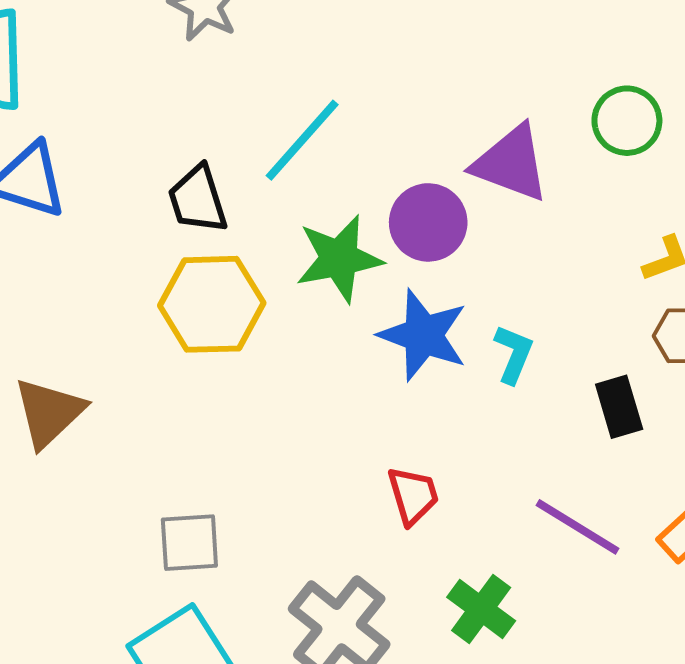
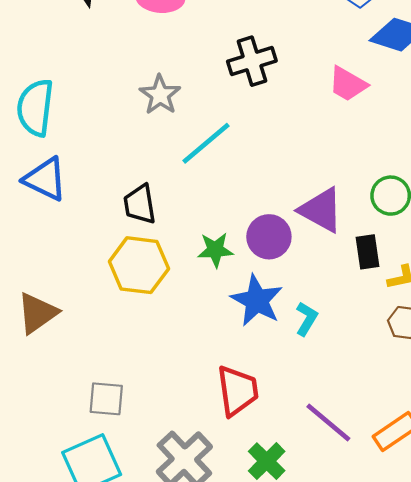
cyan line: (302, 140) -> (206, 143), moved
green star: (339, 259) -> (215, 250), size x0.7
black rectangle: (619, 407) -> (367, 252), moved
red trapezoid: (413, 495) -> (237, 391), size x1.5

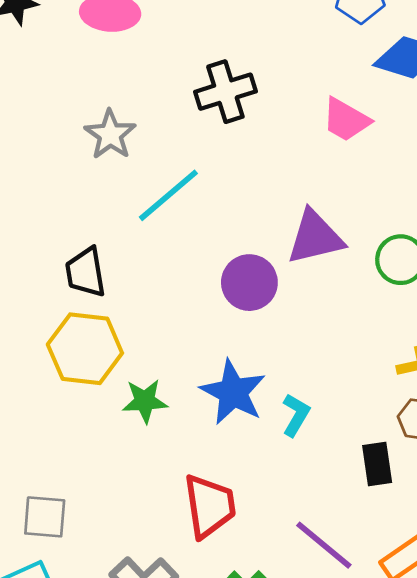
purple triangle: (321, 210) -> (315, 237), moved, turned -42
purple circle: (269, 237) -> (249, 283), moved
green star: (215, 250) -> (145, 401), moved
black rectangle: (367, 252) -> (377, 464), moved

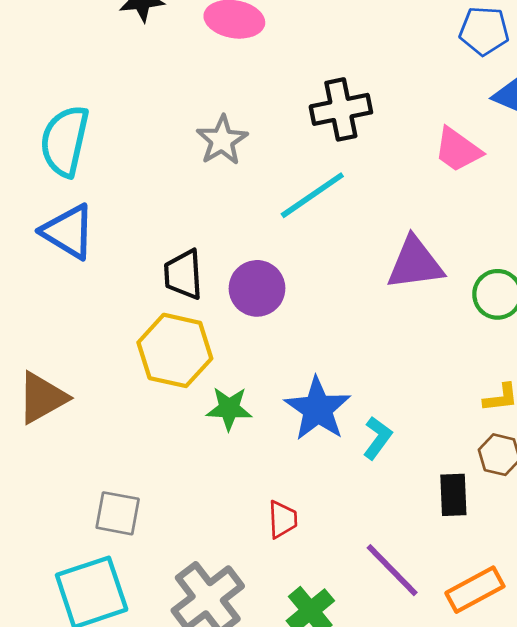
cyan line: (168, 195) -> (312, 195), moved
purple circle: (249, 283) -> (257, 288), moved
red trapezoid: (209, 506) -> (282, 519), size x0.6

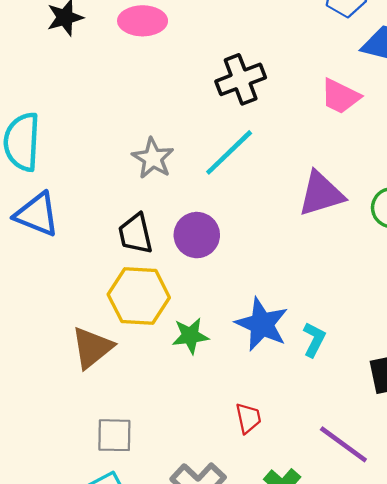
gray star: (222, 140) -> (153, 158), moved
brown triangle: (42, 398) -> (92, 348), moved

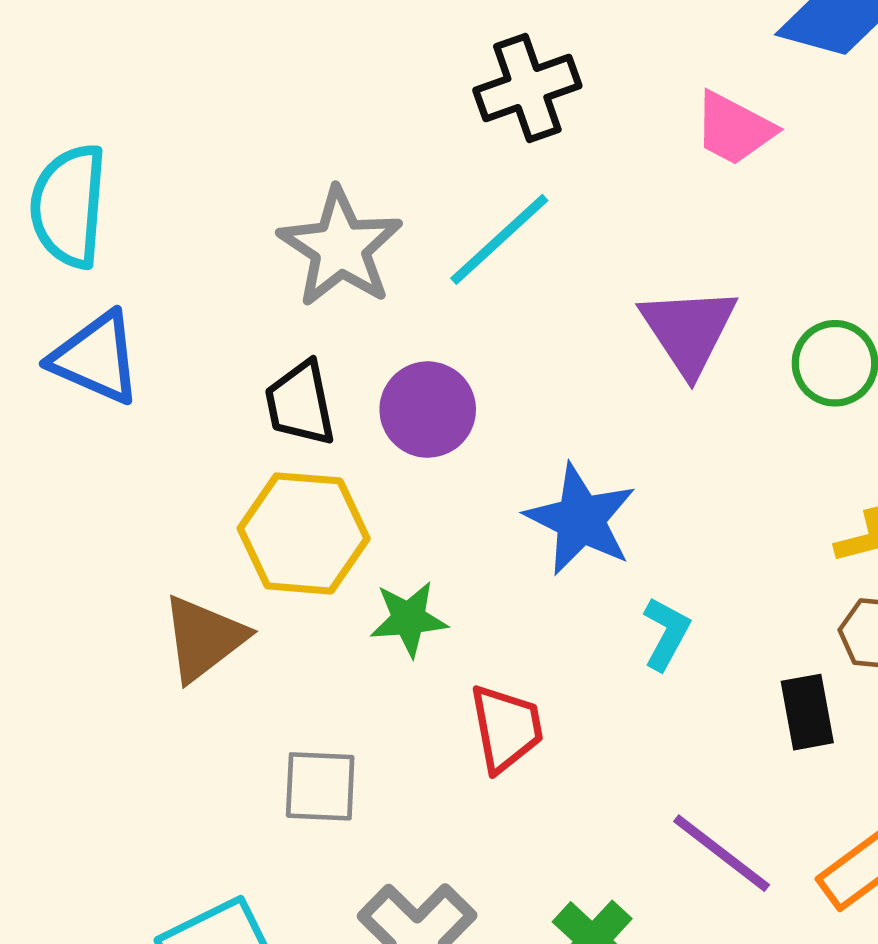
gray star: (153, 158) -> (340, 247), size x1.4
purple triangle: (321, 194) -> (689, 330), turned -48
blue star: (262, 324) -> (581, 519), moved
red trapezoid: (248, 418) -> (506, 728), moved, size x1.4
gray square: (114, 435) -> (320, 786), moved

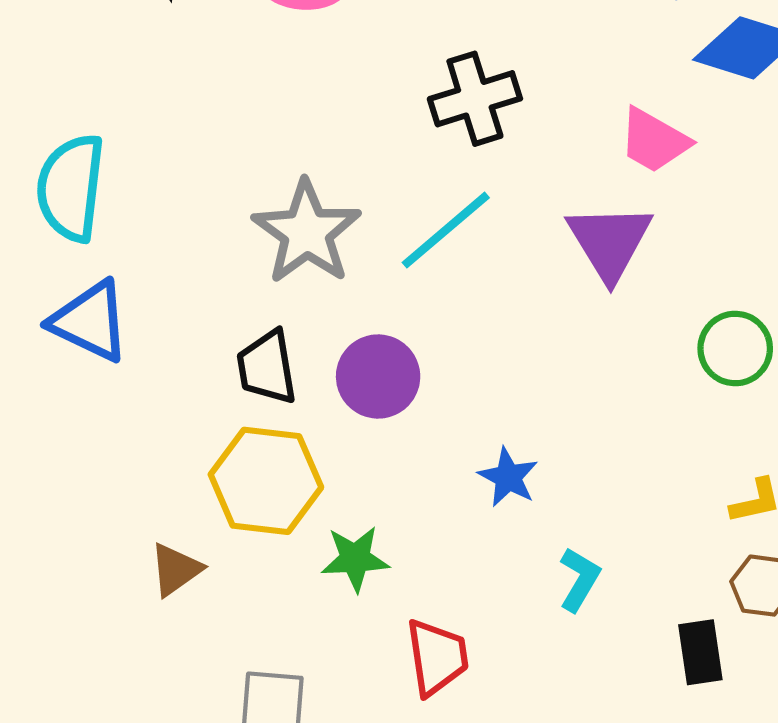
purple triangle: (689, 330) -> (609, 242), moved
blue star: (581, 519) -> (508, 477), size x0.6
brown triangle: (204, 638) -> (176, 569), size x0.7

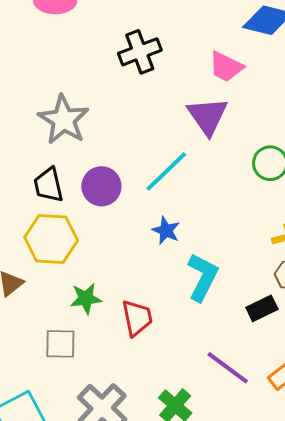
cyan line: (446, 230) -> (166, 172), moved
green star: (355, 559) -> (86, 299), moved
cyan L-shape: (579, 579) -> (203, 277), size x1.6
black rectangle: (700, 652) -> (262, 308), turned 76

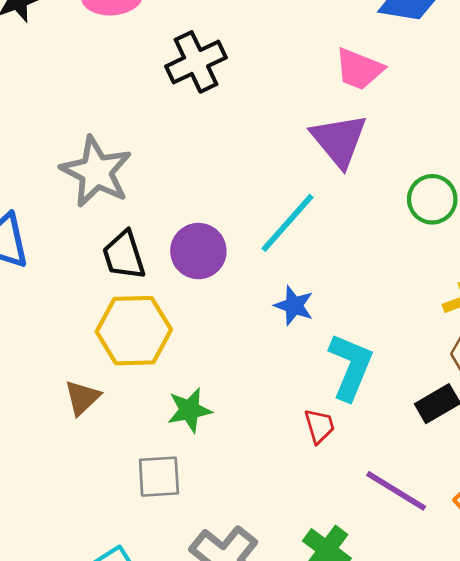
black cross: (140, 52) -> (196, 62), moved
gray star: (64, 120) -> (96, 172), moved
red trapezoid: (137, 318) -> (319, 426), moved, size x0.7

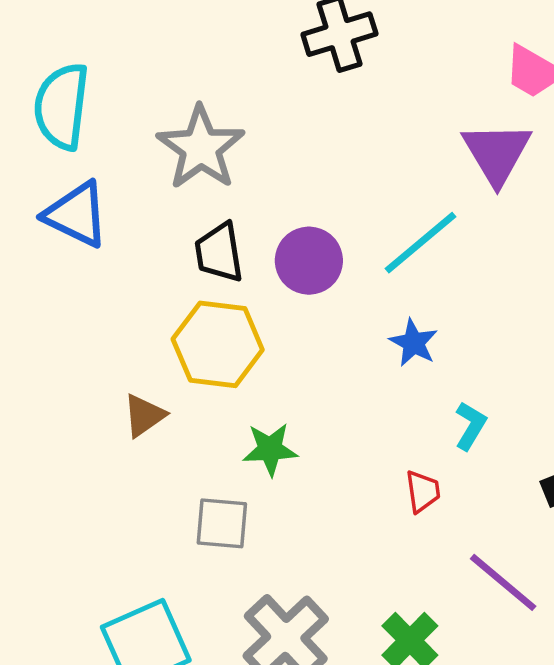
cyan L-shape: (351, 367) -> (470, 426), size x0.6

